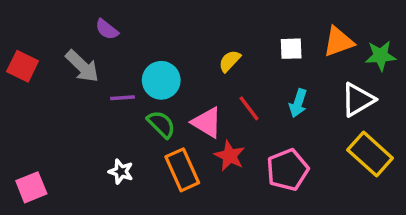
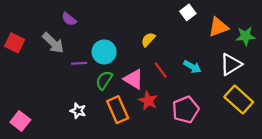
white square: (291, 49) -> (188, 12), moved, turned -35
cyan arrow: (298, 103) -> (192, 67), turned -78
green semicircle: (161, 124) -> (104, 80), turned -102
pink square: (31, 187) -> (20, 121), turned -30

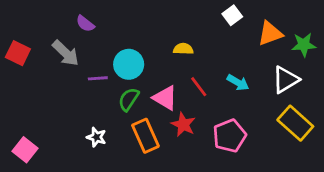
yellow semicircle: (148, 40) -> (183, 49), turned 49

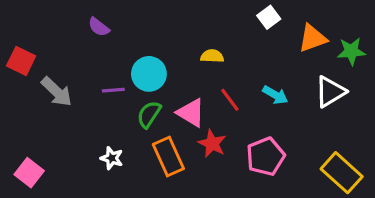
gray arrow: (66, 53) -> (57, 92), moved
yellow rectangle: (295, 123) -> (342, 173), moved

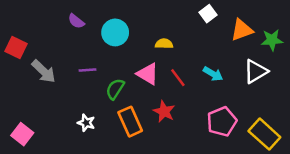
cyan circle: (149, 74) -> (115, 32), moved
pink triangle: (191, 113) -> (148, 74), moved
pink pentagon: (266, 156) -> (222, 122), moved

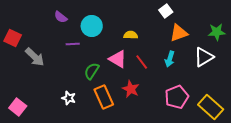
orange triangle: (242, 30) -> (179, 33), moved
purple line: (88, 70) -> (73, 44), moved
cyan arrow: (213, 74) -> (170, 59), turned 77

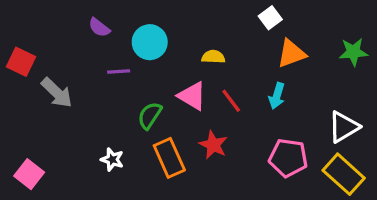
white triangle: (204, 57) -> (344, 127), moved
pink pentagon: (177, 97) -> (288, 158), turned 30

